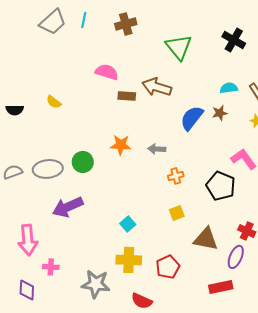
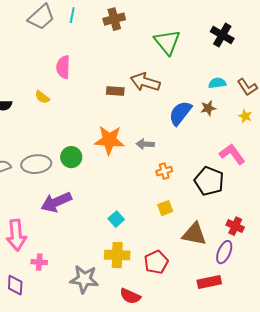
pink semicircle: (107, 72) -> (63, 67), moved, turned -105
orange star: (121, 145) -> (109, 140), size x1.4

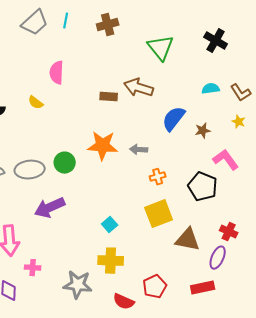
brown star: (208, 108) -> (203, 131), moved
yellow square: (165, 208) -> (159, 214), size x1.8
red pentagon: (156, 262) -> (155, 287), moved

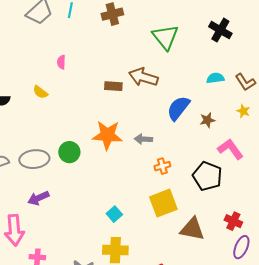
pink semicircle: (57, 73) -> (61, 62), size x0.6
purple arrow: (50, 208) -> (38, 198), moved, size x0.7
purple ellipse: (218, 258) -> (241, 247), moved

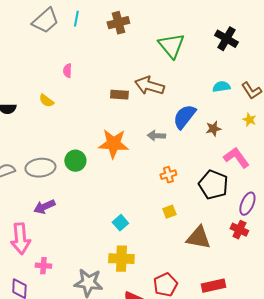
gray arrow: (143, 139) -> (156, 136), moved
yellow square: (163, 203) -> (169, 212), size x0.5
purple ellipse: (241, 247) -> (247, 204), moved

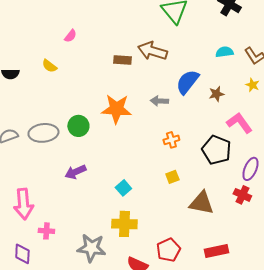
pink semicircle: (67, 71) -> (70, 36), turned -144
purple arrow: (44, 207) -> (75, 172), moved

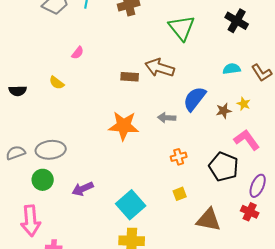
yellow star: (252, 85) -> (244, 104), moved
green circle: (78, 126) -> (43, 180), moved
cyan square: (123, 188) -> (131, 205), size x1.8

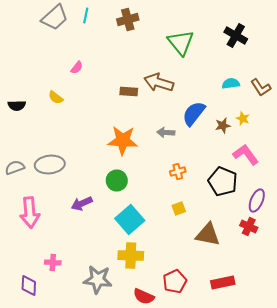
green circle: (43, 180) -> (117, 180), moved
pink arrow: (31, 221) -> (30, 212), moved

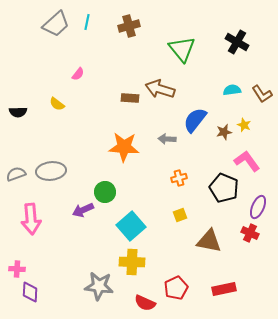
green circle: (117, 180) -> (105, 192), moved
pink cross: (53, 262) -> (17, 269), moved

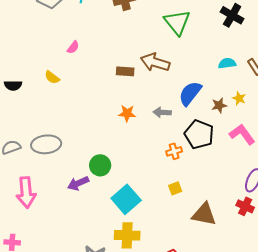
orange star: (124, 147) -> (127, 113), moved, size x0.6
black pentagon: (224, 188) -> (199, 134), moved

